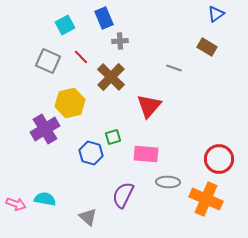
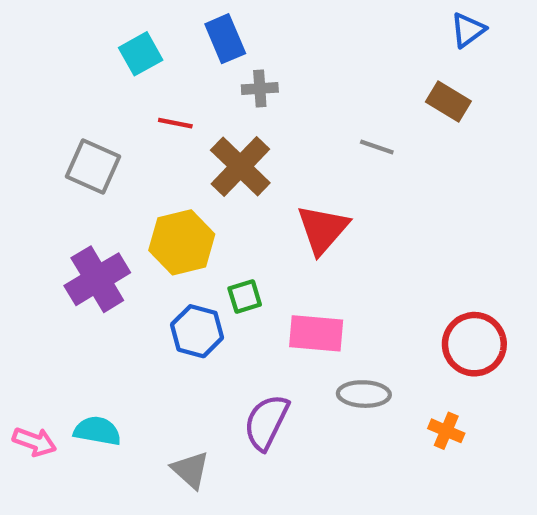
red line: (81, 57) -> (175, 123), turned -35
gray square: (48, 61) -> (93, 166), moved
yellow hexagon: (70, 103) -> (182, 242), moved
orange cross: (206, 199) -> (446, 431), size x0.5

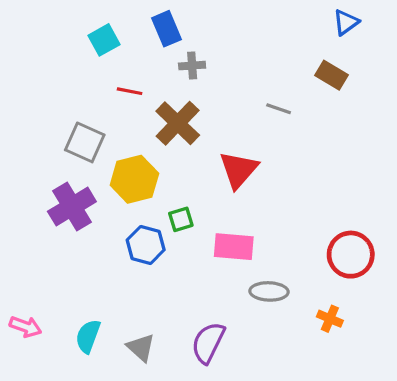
gray square: (93, 166) -> (85, 142), moved
purple semicircle: (266, 422) -> (208, 343), moved
cyan semicircle: (97, 431) -> (88, 336), moved, turned -80

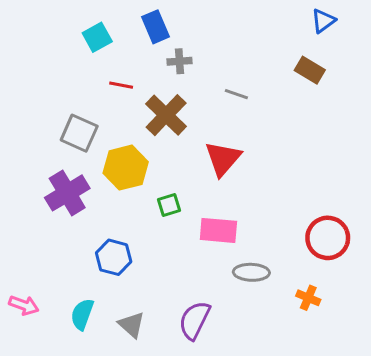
gray line: (279, 109) -> (236, 94), moved
blue hexagon: (146, 245) -> (114, 257), moved

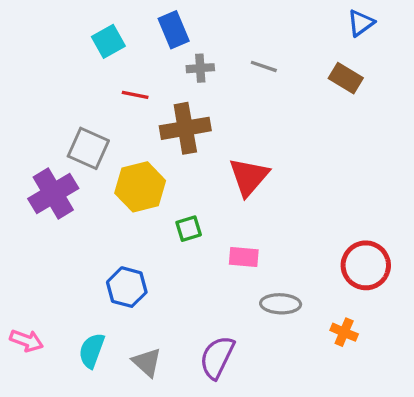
gray line: (236, 94) -> (264, 66), moved
brown cross: (166, 115) -> (185, 128), turned 36
purple cross: (67, 193) -> (53, 193), moved
pink rectangle: (218, 230) -> (244, 257), size x0.7

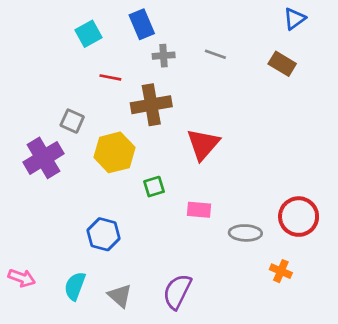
gray square: (88, 148) -> (72, 121), size x0.7
gray ellipse: (281, 304) -> (245, 233), moved

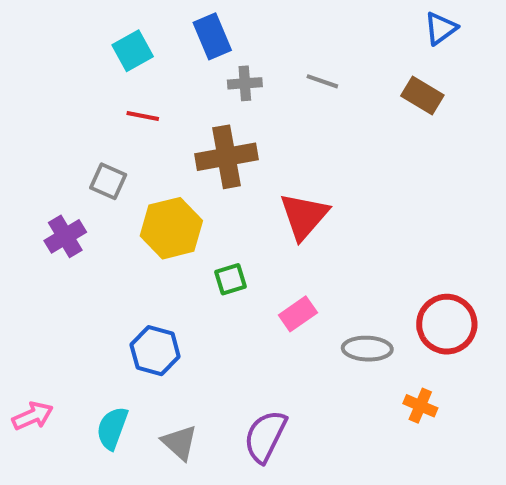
red line: (110, 77) -> (143, 116), moved
purple cross: (44, 158) -> (65, 236), size x0.7
pink rectangle: (199, 210) -> (298, 314), turned -40
pink arrow: (22, 278) -> (33, 416), turned -44

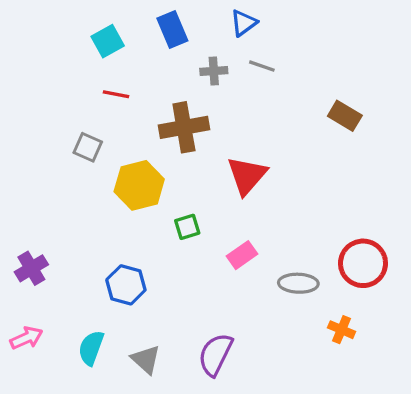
blue triangle: (441, 28) -> (244, 23), moved
gray cross: (245, 83) -> (214, 71), moved
brown rectangle: (422, 96) -> (345, 116), moved
purple cross: (65, 236) -> (31, 268), moved

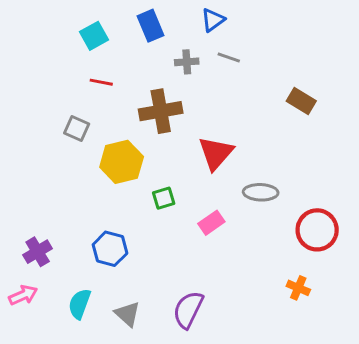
purple cross: (31, 268) -> (38, 252), moved
gray ellipse: (298, 283) -> (261, 192), moved

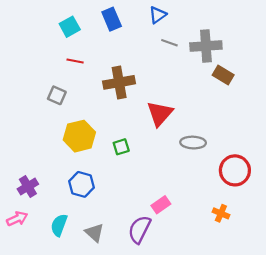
gray cross: (187, 62) -> (206, 46), moved, size x1.8
yellow hexagon: (122, 162) -> (79, 136), moved
pink rectangle: (211, 223) -> (161, 205), moved

